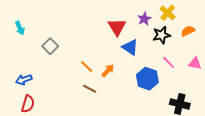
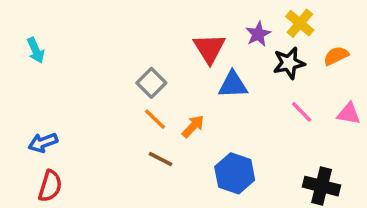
gray square: (50, 46) -> (151, 83), moved
blue triangle: (130, 47) -> (233, 85), turned -36
blue hexagon: (147, 79) -> (235, 173), moved

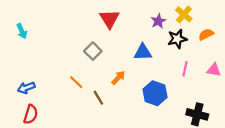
red triangle: (209, 49) -> (109, 19), moved
pink line: (302, 112) -> (185, 69), turned 56
orange line: (155, 119) -> (76, 82), moved
brown line: (161, 159) -> (98, 98), turned 32
blue hexagon: (235, 173) -> (155, 93), moved

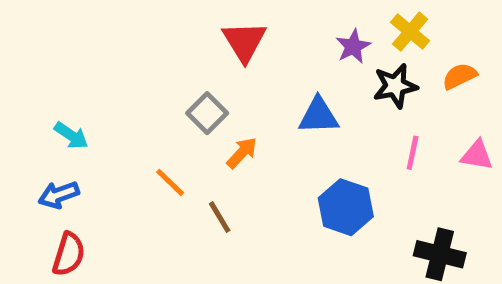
cyan arrow: (22, 31) -> (71, 135), moved, turned -32
orange arrow: (118, 78) -> (242, 153), moved

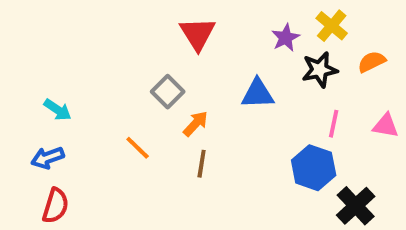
blue hexagon: (346, 207) -> (314, 168), moved
brown line: (220, 217) -> (202, 164), moved, turned 40
black cross: (440, 254) -> (356, 206), turned 33

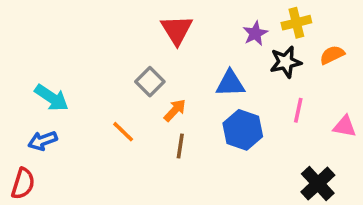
yellow cross: (332, 26) -> (296, 23), turned 36
cyan arrow: (58, 110) -> (52, 98), size x1.4
pink triangle: (386, 126) -> (345, 126), moved
blue hexagon: (314, 168) -> (243, 130), moved
red semicircle: (56, 206) -> (23, 184), moved

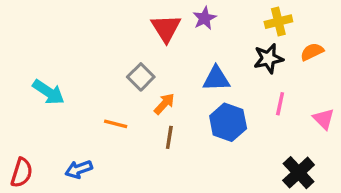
purple star: (255, 33) -> (205, 18), moved
pink triangle: (345, 126) -> (324, 119), turned 35
orange line: (123, 132) -> (116, 124), turned -30
blue arrow: (43, 141) -> (79, 169), moved

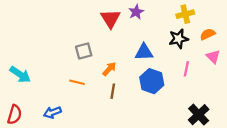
gray square: (141, 77) -> (84, 51), moved, turned 30
cyan arrow: (48, 92) -> (20, 74), moved
pink triangle: (324, 119) -> (213, 57), moved

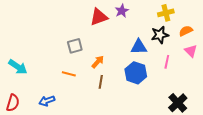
red triangle: (110, 19) -> (99, 17), turned 42
blue triangle: (144, 52) -> (139, 47), moved

